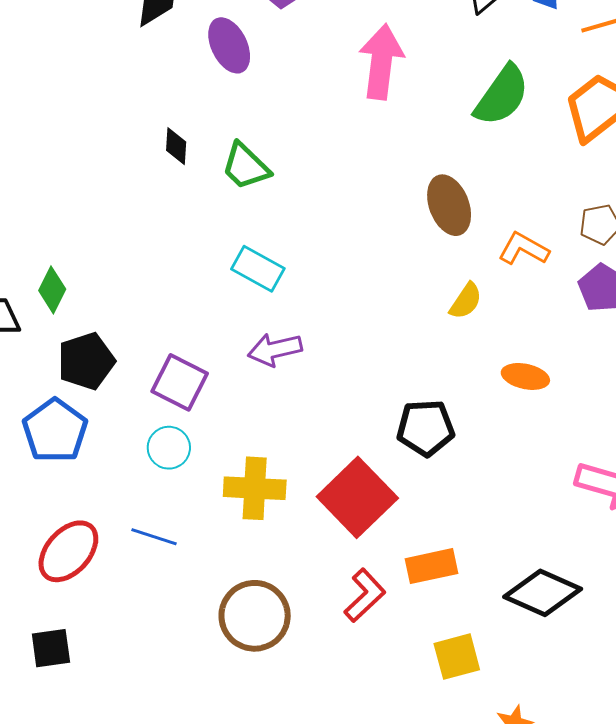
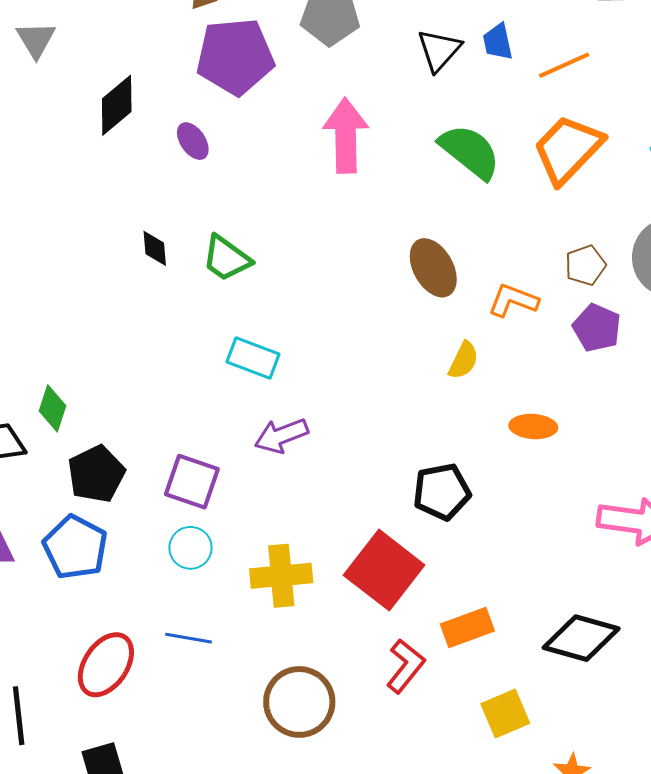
purple ellipse: (229, 45) -> (193, 141), size x0.7
green semicircle: (502, 95) -> (470, 152), turned -78

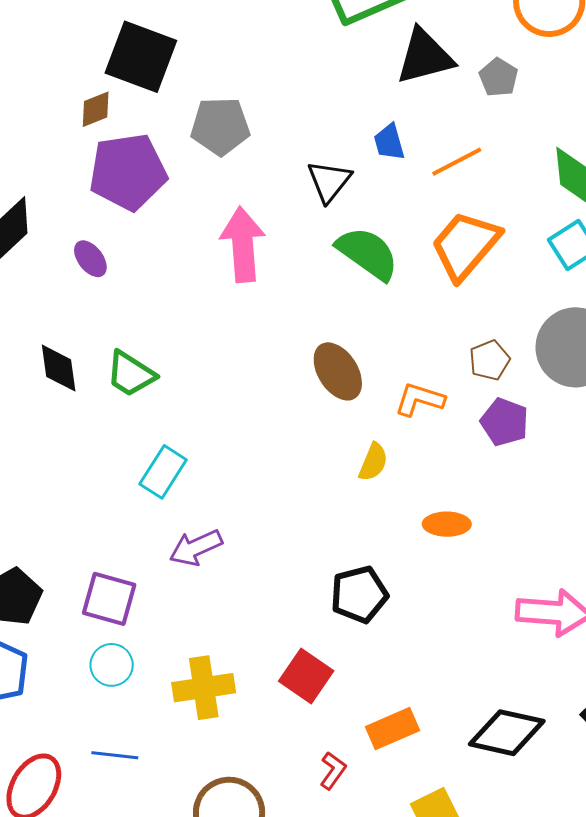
black triangle: (439, 50) -> (329, 181), moved
black diamond: (155, 248) -> (59, 368), size x1.4
cyan rectangle: (253, 358) -> (163, 472), turned -75
red square: (384, 570) -> (306, 676), size x0.7
red L-shape: (405, 666) -> (333, 771), size x0.7

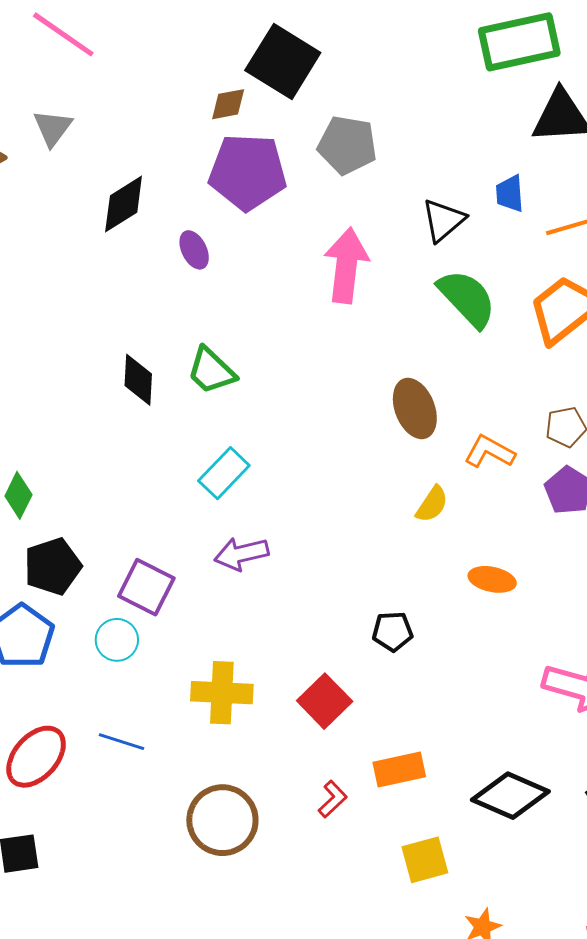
black diamond: (59, 368) -> (138, 380), moved
black pentagon: (359, 594) -> (392, 631), size x0.7
cyan circle: (112, 665) -> (117, 640), moved

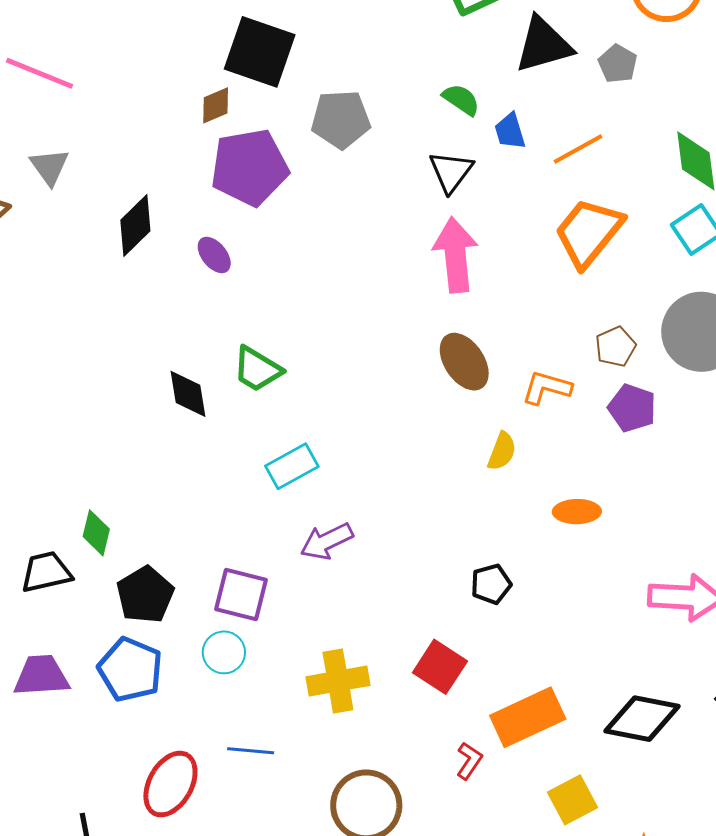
pink arrow: (346, 265) -> (455, 255), moved
green semicircle: (467, 298) -> (461, 100), moved, size x0.6
cyan rectangle: (224, 473) -> (292, 466), turned 30
orange rectangle: (399, 769) -> (528, 717), size x1.4

